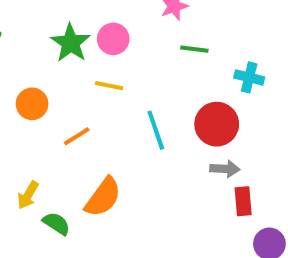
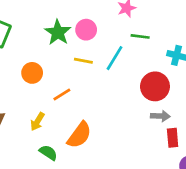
cyan line: (156, 130) -> (114, 58), moved, turned 50
yellow arrow: (28, 195) -> (38, 122), moved

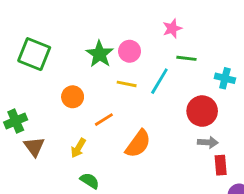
orange semicircle: (79, 135) -> (138, 144), moved

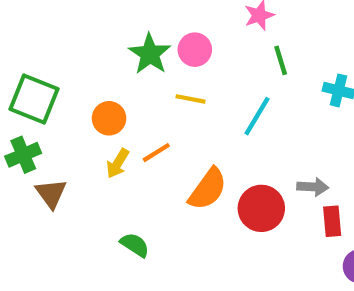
green square: (34, 54) -> (34, 99), moved
green line: (186, 58) -> (281, 60), turned 66
cyan line: (159, 81) -> (257, 116), moved
red circle: (202, 111) -> (261, 208), moved
yellow arrow: (78, 148) -> (118, 163), moved

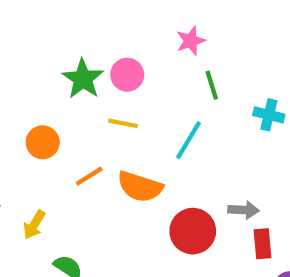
yellow arrow: (118, 163) -> (34, 225), moved
orange semicircle: (208, 189) -> (140, 187), moved, turned 72

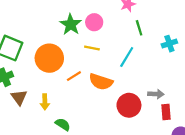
cyan cross: (269, 115) -> (169, 44), turned -32
orange circle: (43, 142) -> (49, 58), size x1.6
yellow arrow: (34, 225) -> (45, 102), turned -32

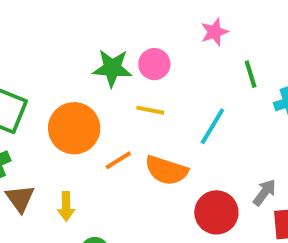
green star: (71, 24) -> (112, 68), turned -30
green line: (139, 28) -> (251, 74), moved
gray arrow: (156, 94) -> (265, 192), turned -56

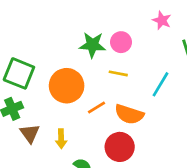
pink star: (214, 32) -> (162, 20), turned -30
red circle: (216, 212) -> (120, 147), moved

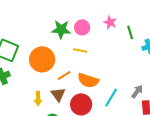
pink star: (162, 20) -> (110, 22), moved
cyan line: (160, 84) -> (111, 97), moved
brown triangle: (30, 133) -> (58, 94), moved

